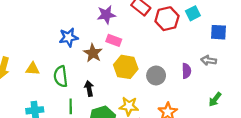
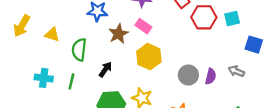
gray circle: (156, 76) -> (188, 75), moved
black arrow: (89, 88) -> (105, 69), turned 32
green line: (71, 106) -> (71, 81), moved

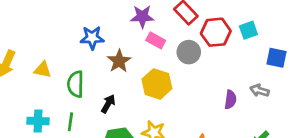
pink rectangle: (143, 26) -> (156, 40), moved
gray circle: (188, 75) -> (189, 52), moved

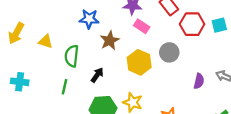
gray circle: (189, 52) -> (169, 52), moved
cyan cross: (38, 121) -> (20, 82), moved

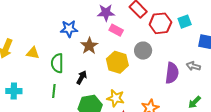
purple semicircle: (199, 81) -> (172, 73), size x1.5

